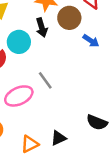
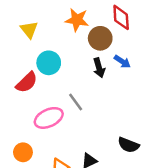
black arrow: (42, 27) -> (99, 68), moved

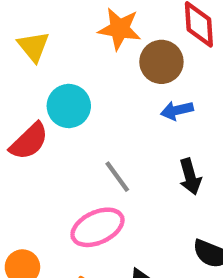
blue arrow: (122, 62) -> (177, 110), moved, turned 133
black arrow: (99, 68) -> (190, 177), moved
pink ellipse: (49, 118) -> (97, 227), moved

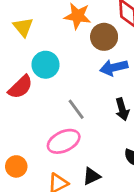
blue arrow: (177, 110) -> (114, 67), size x1.4

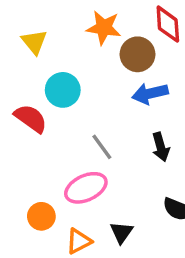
red semicircle: (20, 87) -> (31, 118), turned -100
orange circle: (16, 166) -> (41, 216), moved
black triangle: (92, 176) -> (121, 232), turned -30

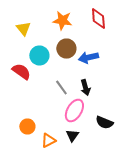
brown circle: (138, 54) -> (66, 48), moved
black arrow: (161, 147) -> (85, 88), moved
pink ellipse: (86, 188) -> (74, 110), moved, turned -35

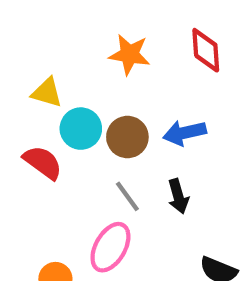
yellow triangle: (23, 28) -> (47, 93), moved, turned -35
brown circle: (66, 48) -> (127, 137), moved
pink ellipse: (74, 110) -> (110, 247), moved

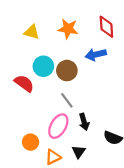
yellow triangle: (47, 93) -> (32, 32), moved
blue arrow: (185, 133) -> (96, 54), moved
black arrow: (178, 196) -> (84, 122), moved

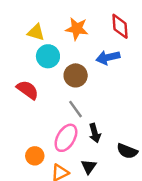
cyan circle: (43, 66) -> (48, 56), moved

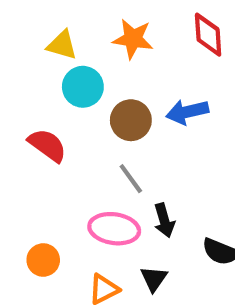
blue arrow: (108, 57) -> (187, 112), moved
pink ellipse: (66, 138) -> (114, 229), turned 68
orange circle: (35, 156) -> (43, 260), moved

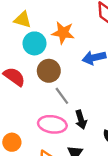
orange star: (133, 39) -> (63, 33), moved
brown circle: (131, 120) -> (49, 71), moved

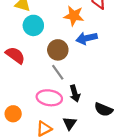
orange star: (63, 33) -> (74, 16), moved
brown circle: (49, 71) -> (58, 50), moved

